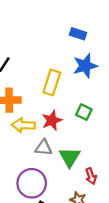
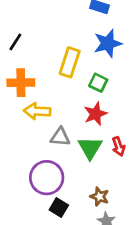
green square: (84, 112) -> (98, 83), moved
red star: (52, 120) -> (95, 114), moved
red arrow: (91, 176) -> (119, 146), moved

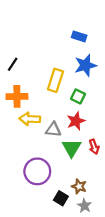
gray triangle: (60, 137) -> (53, 130), moved
black square: (59, 207) -> (61, 198), moved

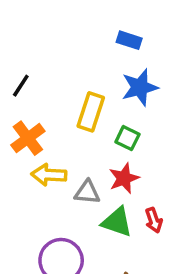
orange cross: (17, 96) -> (28, 138), turned -36
green triangle: (72, 148) -> (117, 222), turned -42

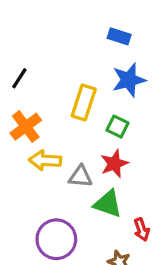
red arrow: (154, 220) -> (142, 230), moved

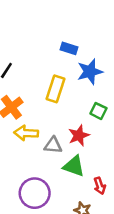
blue rectangle: (119, 36) -> (69, 48), moved
green square: (118, 127) -> (98, 111), moved

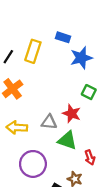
yellow rectangle: (55, 89) -> (33, 51), moved
yellow arrow: (26, 133) -> (17, 127), moved
red star: (79, 135) -> (72, 114), turned -30

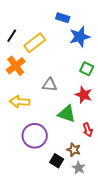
yellow rectangle: (33, 51) -> (35, 43), moved, turned 35
red star: (72, 114) -> (84, 95), moved
gray triangle: (49, 122) -> (50, 85), moved

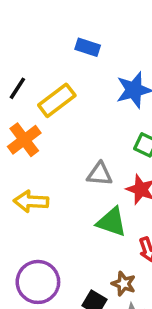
blue rectangle: (63, 18) -> (88, 47), moved
gray triangle: (50, 85) -> (100, 174), moved
purple circle: (35, 136) -> (38, 282), moved

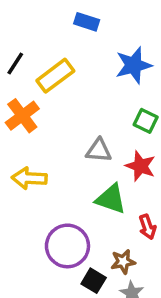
purple circle: (38, 282) -> (67, 246), moved
brown star: (124, 284) -> (123, 262), turned -30

